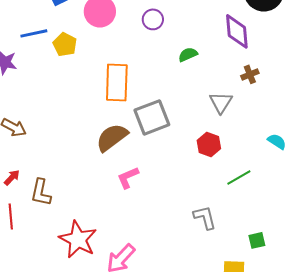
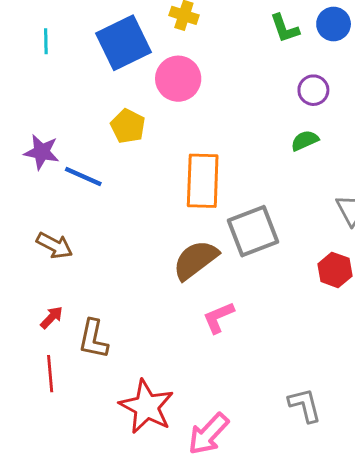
purple circle: (153, 19) -> (313, 90), moved
blue line: (34, 33) -> (83, 176), moved, turned 36
gray L-shape: (205, 217) -> (305, 405), moved

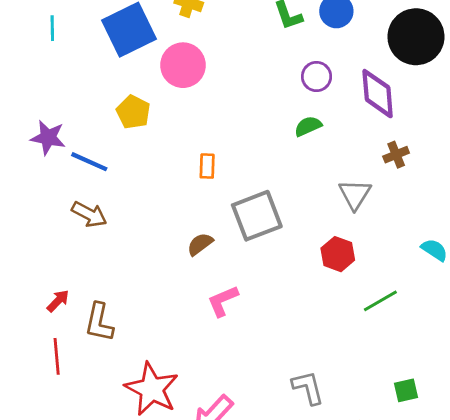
orange rectangle: (203, 181) -> (207, 166), size x0.5
brown arrow: (54, 245) -> (89, 214), moved
brown semicircle: (195, 260) -> (200, 244), size x0.6

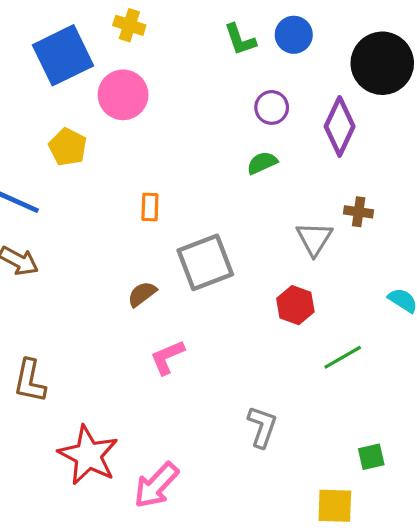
purple diamond: (378, 94) -> (340, 126), turned 30
brown cross: (396, 155) -> (359, 212), moved, turned 30
gray L-shape: (308, 388) -> (262, 427), moved, turned 33

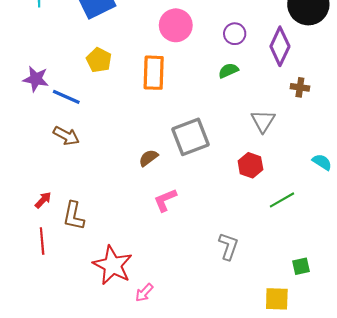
pink circle: (123, 95) -> (176, 25), moved
orange rectangle: (150, 207) -> (154, 73), moved, size x1.8
brown cross: (359, 212) -> (300, 87), moved
pink arrow: (156, 485) -> (144, 293), moved, size x0.6

